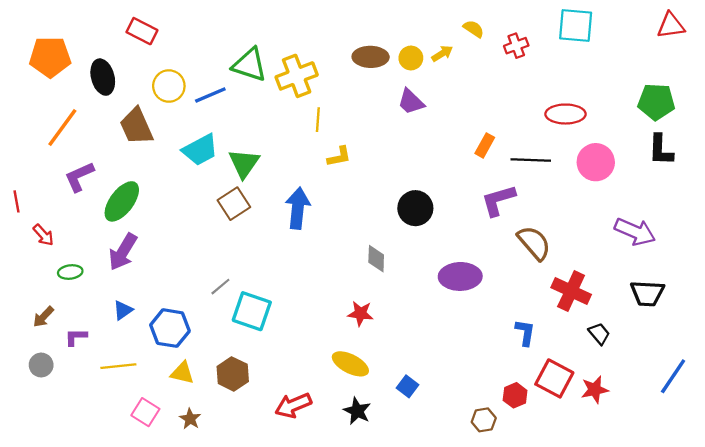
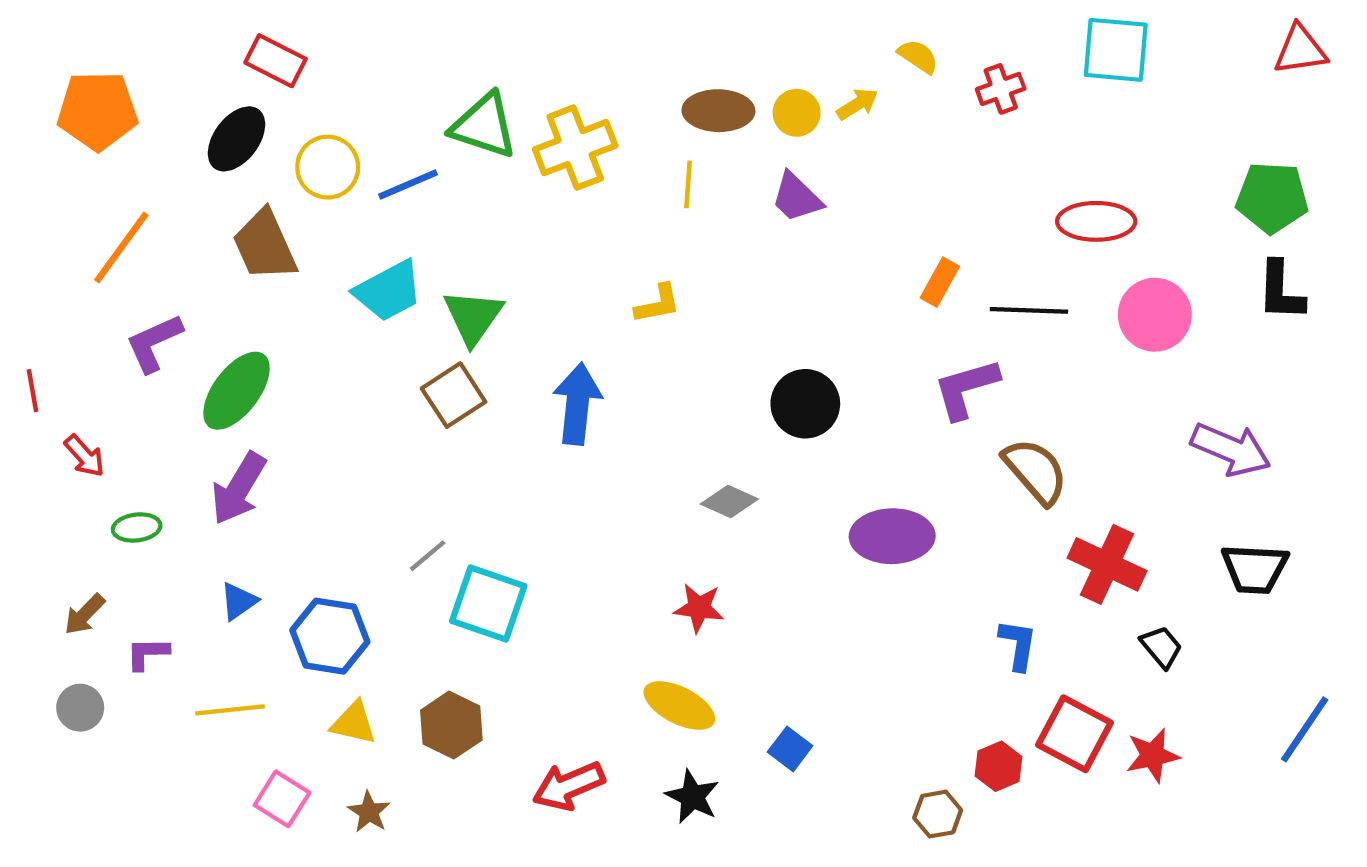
black ellipse: (103, 77) -> (236, 139), moved, turned 52
yellow line: (318, 120) -> (688, 184), moved
gray diamond: (376, 259) -> (729, 501), turned -68

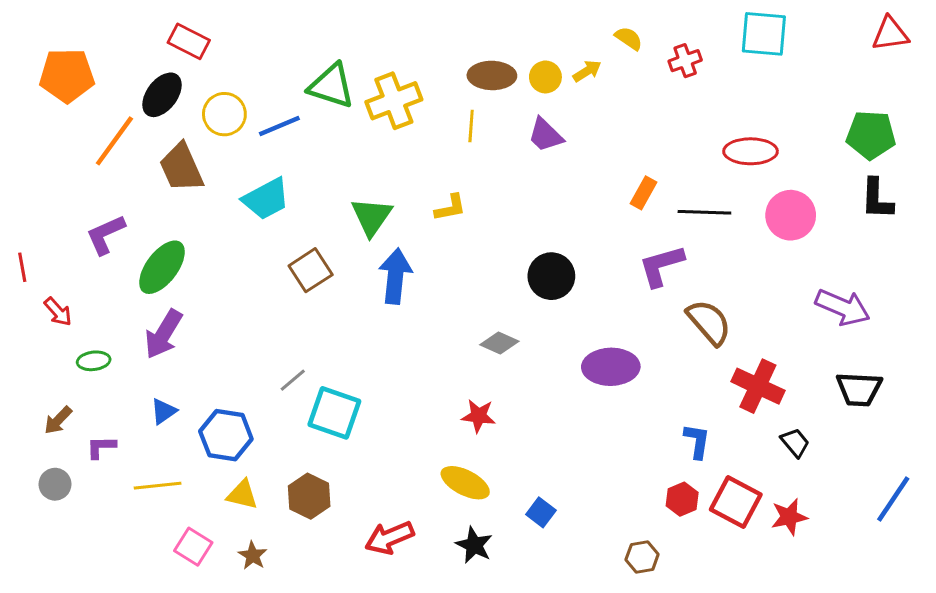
orange line: (121, 247) -> (114, 141), moved
green triangle: (473, 317) -> (372, 217), moved
red hexagon: (999, 766) -> (682, 499), moved

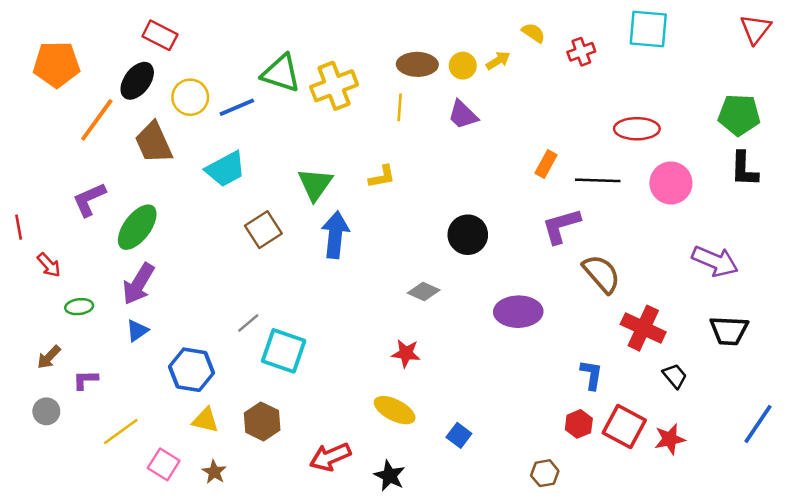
red triangle: (890, 34) -> (755, 29), turned -44
blue triangle: (163, 411) -> (137, 331), moved
yellow line: (158, 486) -> (121, 432), moved, turned -30
black star: (474, 545) -> (390, 476), moved

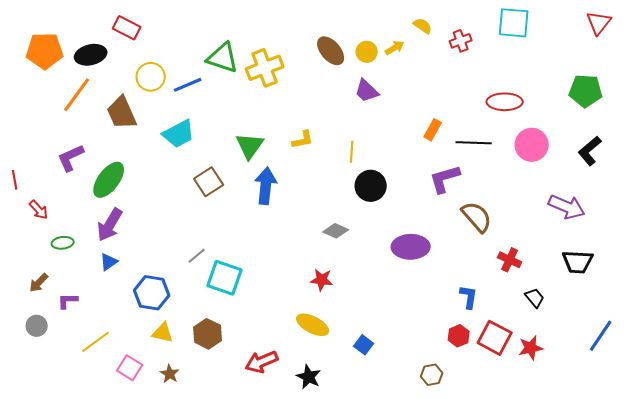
brown ellipse: (417, 64) -> (331, 51), turned 48
black ellipse: (137, 81) -> (91, 55), moved, turned 40
yellow line: (400, 107) -> (352, 152), moved
black L-shape: (744, 169) -> (590, 151), moved, turned 48
red cross: (643, 328) -> (510, 260), size x0.7

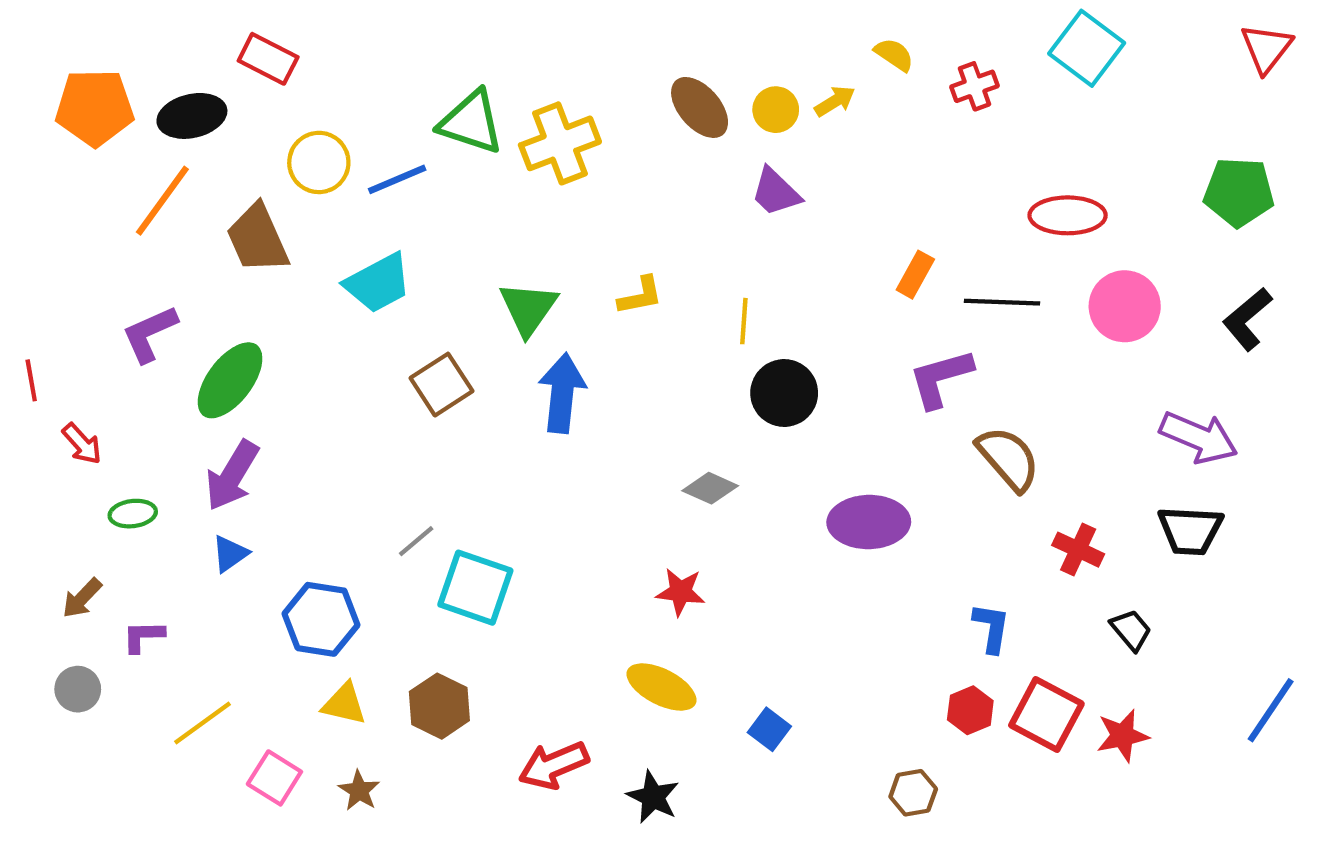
cyan square: (514, 23) -> (1087, 48), turned 32
black trapezoid: (578, 262) -> (1190, 530), moved

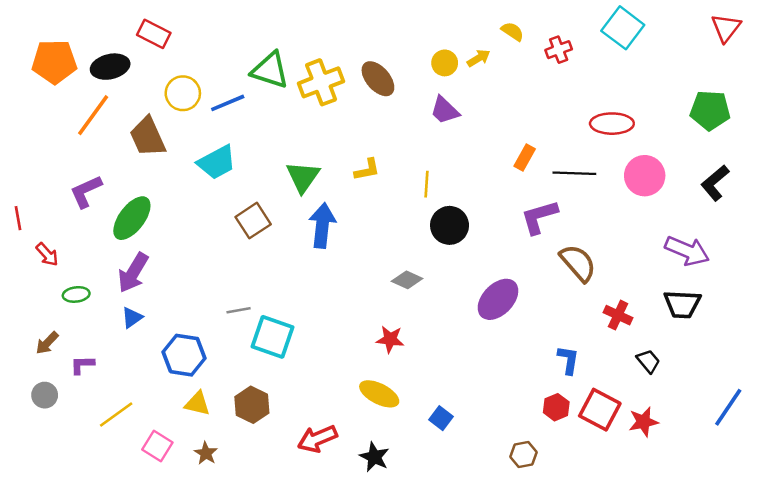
brown ellipse: (700, 107) -> (378, 79), moved
purple ellipse: (869, 522) -> (498, 299), turned -45
gray line: (416, 541) -> (239, 310), turned 30

